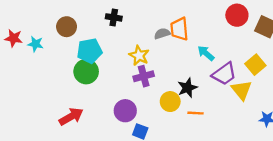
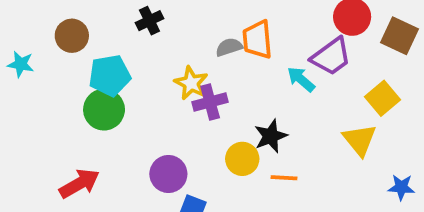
black cross: (114, 17) -> (149, 21), turned -35
purple trapezoid: (224, 74) -> (331, 57), moved
purple cross: (144, 76) -> (210, 102), moved

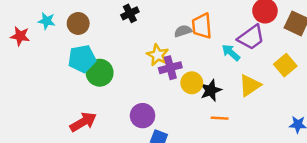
cyan star: (21, 64) -> (47, 21), moved
cyan pentagon: (110, 76) -> (82, 59), moved
yellow triangle: (360, 140) -> (250, 85), moved, turned 35
yellow circle: (242, 159) -> (192, 83), moved

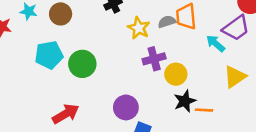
yellow star: (158, 55) -> (139, 28), moved
cyan pentagon: (82, 59) -> (49, 55), moved
black star: (211, 90) -> (185, 101), moved

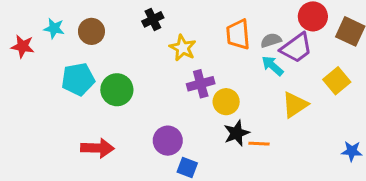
gray semicircle: (167, 22) -> (271, 40), moved
red arrow: (66, 114) -> (97, 148), turned 32

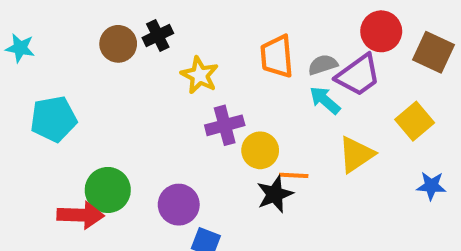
brown circle: (91, 31) -> (118, 44), moved
green circle: (117, 90) -> (108, 190), moved
orange line: (259, 144) -> (294, 175), moved
blue star: (352, 151) -> (431, 186), moved

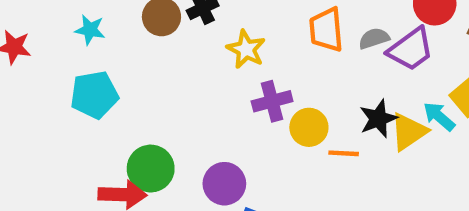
cyan star: (20, 48) -> (90, 30), moved
cyan arrow: (325, 100) -> (439, 116), moved
black star: (275, 194) -> (378, 119), moved

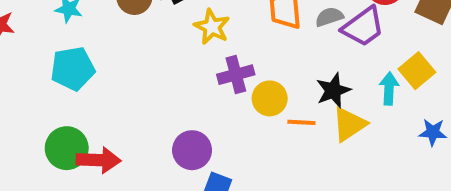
cyan arrow: (439, 116) -> (389, 88), turned 52
yellow triangle: (409, 132) -> (349, 124), moved
green circle: (151, 169) -> (67, 148), moved

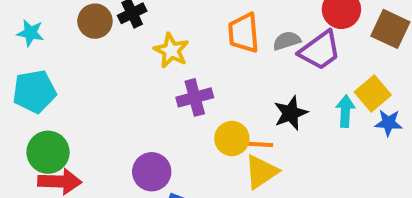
yellow circle: (270, 98) -> (232, 138), moved
yellow triangle: (349, 124) -> (261, 172), moved
blue star: (433, 132) -> (388, 123), moved
green circle: (67, 148) -> (48, 152), moved

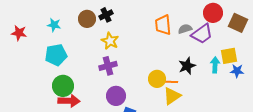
yellow star: (171, 50) -> (110, 41), moved
yellow square: (373, 94) -> (229, 56), turned 30
purple cross: (195, 97) -> (108, 66), moved

